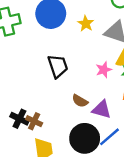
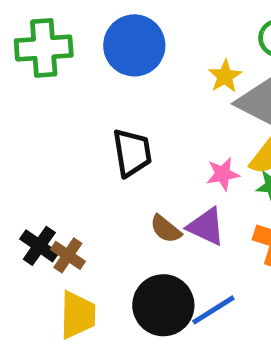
yellow star: (86, 24) -> (225, 76), moved
purple triangle: (102, 109) -> (206, 226), moved

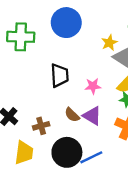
green cross: (44, 48) -> (21, 37), moved
pink star: (223, 174) -> (93, 86), moved
brown cross: (68, 255) -> (41, 126), moved, turned 35

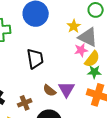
pink star: (93, 86) -> (81, 50), moved
purple triangle: (92, 116) -> (67, 89), turned 36

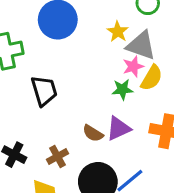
black trapezoid: (35, 59) -> (44, 91), moved
green star: (94, 72) -> (122, 89), moved
purple triangle: (67, 89) -> (118, 128), turned 42

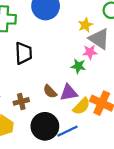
yellow semicircle: (152, 78) -> (81, 106), moved

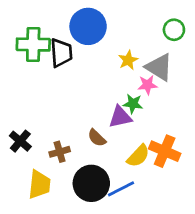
yellow star: (85, 25) -> (128, 60), moved
black trapezoid: (24, 53) -> (61, 53), moved
purple triangle: (69, 93) -> (120, 117), moved

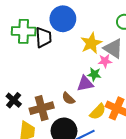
yellow star: (128, 60) -> (91, 43), size x1.5
brown cross: (60, 152) -> (42, 108), size x1.6

